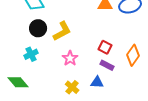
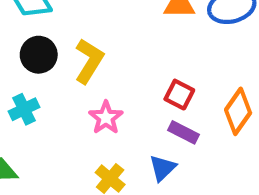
yellow L-shape: (62, 31) -> (89, 61), turned -30
blue triangle: (97, 82) -> (163, 168), turned -48

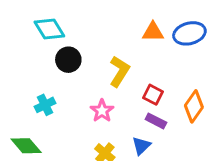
black circle: (39, 55) -> (68, 60), moved
yellow L-shape: (89, 61) -> (119, 71), moved

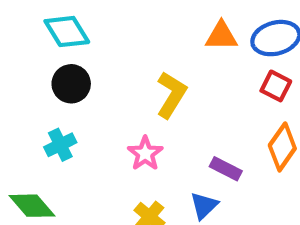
black circle: (68, 60) -> (71, 84), moved
red square: (153, 95) -> (276, 86), moved

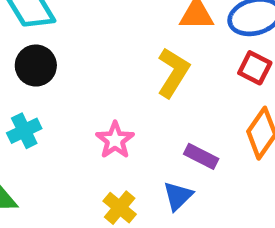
yellow L-shape: (171, 95) -> (173, 73), moved

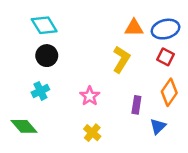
purple rectangle: (201, 156) -> (136, 105), turned 72
blue triangle: (178, 196) -> (158, 126), moved

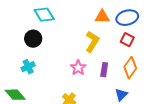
cyan diamond: (44, 25) -> (44, 15), moved
pink star: (90, 96) -> (78, 68), moved
purple rectangle: (136, 105) -> (104, 70), moved

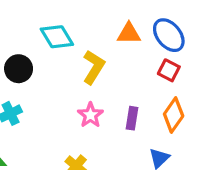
cyan diamond: (44, 15) -> (57, 37), moved
blue ellipse: (127, 18) -> (169, 35), turned 65
yellow L-shape: (92, 42) -> (94, 67), moved

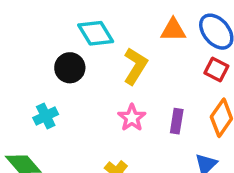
black circle: (19, 69) -> (70, 68), moved

